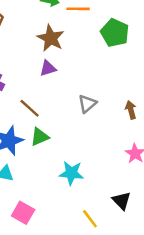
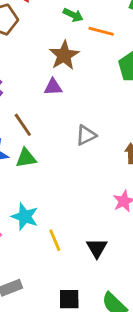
cyan star: (71, 173) -> (25, 217), moved
yellow line: (90, 219) -> (55, 240), moved

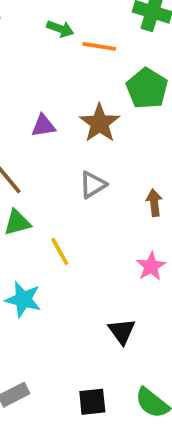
brown star: (64, 55) -> (100, 123), moved
yellow line: (55, 240) -> (60, 251), moved

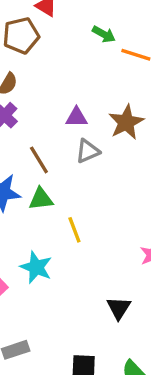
gray triangle: (93, 185) -> (88, 151), moved

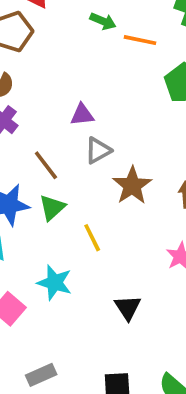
brown star: (126, 122) -> (132, 186), moved
green triangle: (41, 199) -> (52, 208), turned -30
black triangle: (119, 308) -> (128, 308), moved

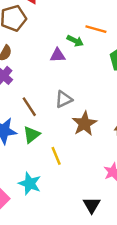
green arrow: (103, 21) -> (75, 41), moved
purple triangle: (82, 115) -> (58, 55), moved
black triangle: (128, 308) -> (92, 205), moved

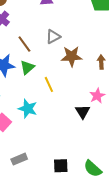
brown star: (85, 124) -> (72, 56), turned 30
black triangle: (92, 205) -> (83, 112), moved

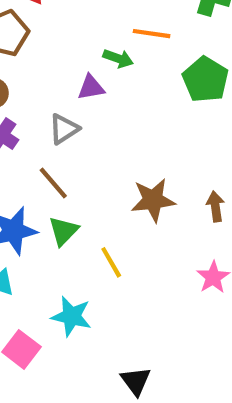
gray triangle: (53, 37) -> (64, 129), moved
black triangle: (83, 112) -> (136, 381), moved

